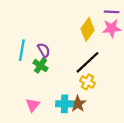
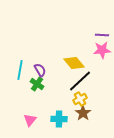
yellow diamond: (88, 29) -> (74, 63), moved, turned -75
yellow cross: (88, 82) -> (80, 99), turned 32
brown star: (78, 104) -> (83, 113), moved

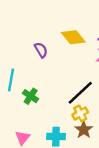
yellow diamond: (74, 63) -> (73, 37), moved
purple semicircle: (40, 70) -> (41, 50), moved

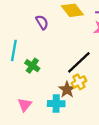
brown star: (84, 130) -> (67, 90), moved

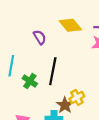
black line: (79, 62) -> (53, 71), moved, turned -36

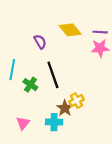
black line: (53, 71) -> (53, 75), turned -30

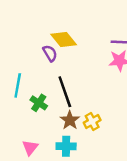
yellow diamond: (70, 30) -> (64, 40), moved
brown star: (65, 108) -> (70, 120), moved

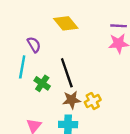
purple semicircle: (50, 53) -> (34, 45), moved
brown star: (70, 120) -> (72, 100), turned 30

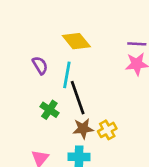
cyan line: (22, 67) -> (67, 75), moved

